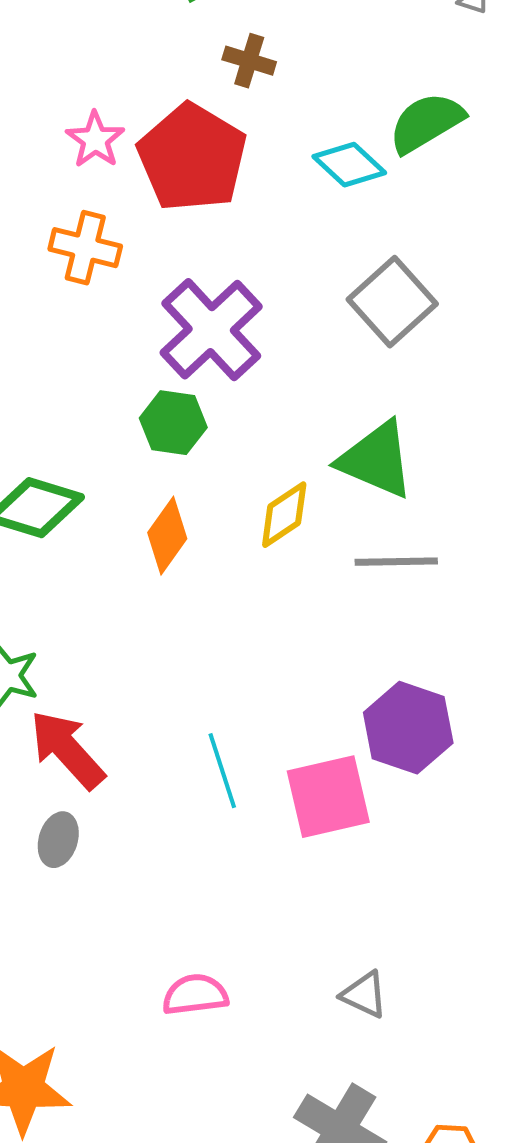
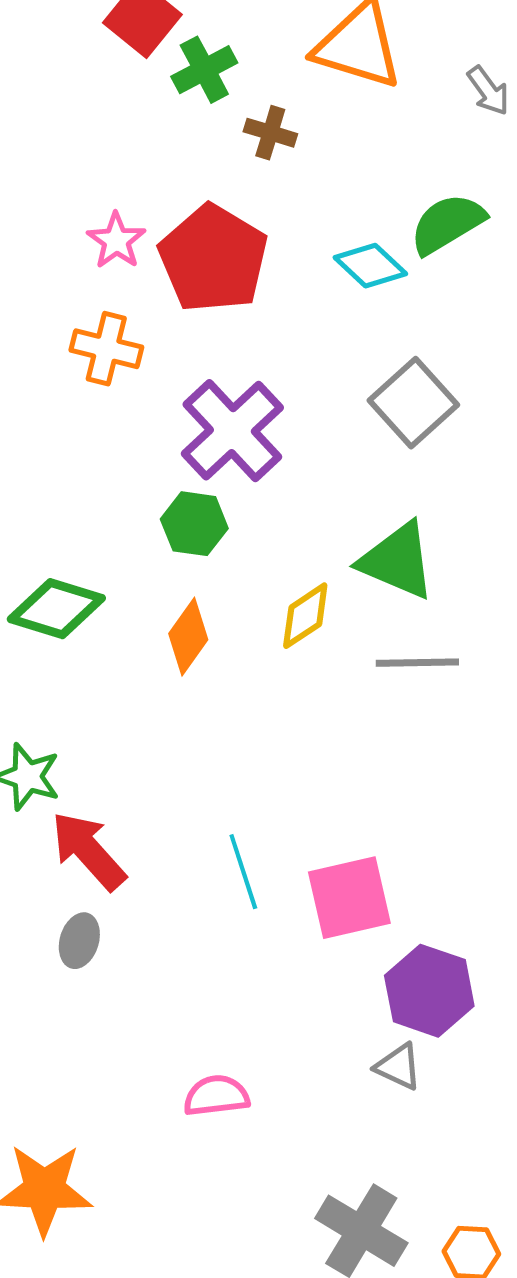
brown cross: (249, 61) -> (270, 133), moved
purple hexagon: (408, 728) -> (429, 991), moved
gray triangle: (364, 995) -> (398, 1067), moved

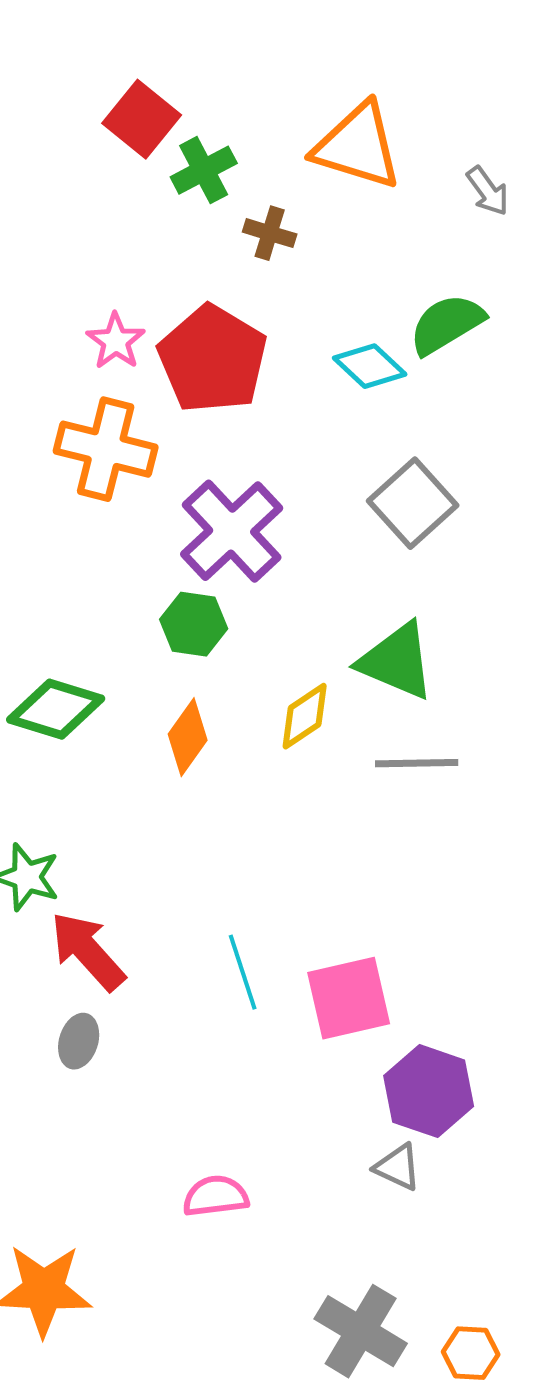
orange cross: (106, 349) -> (106, 449), size x1.4

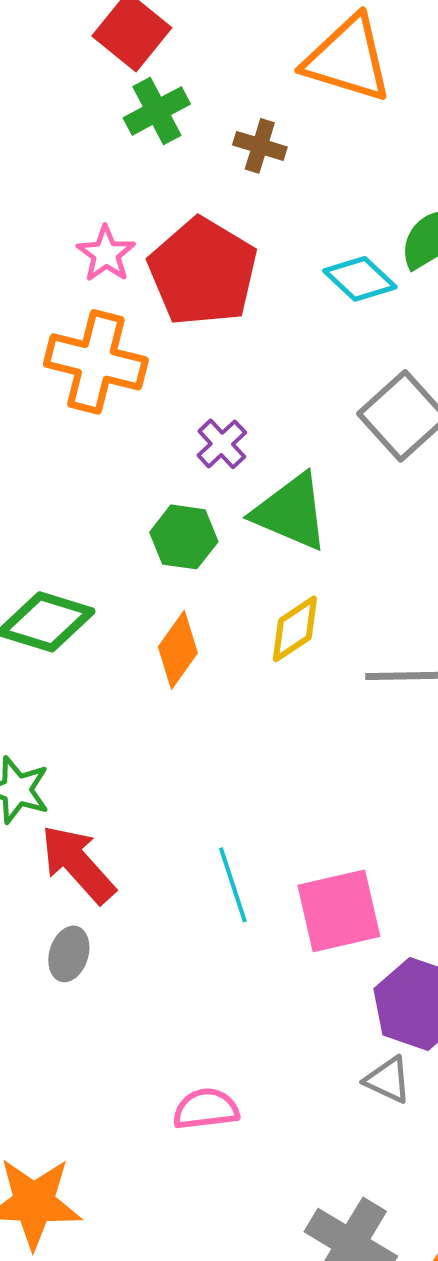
green cross: (204, 170) -> (157, 111), moved
purple cross: (232, 531) -> (222, 444), size x0.5
green triangle: (397, 661) -> (291, 512), moved

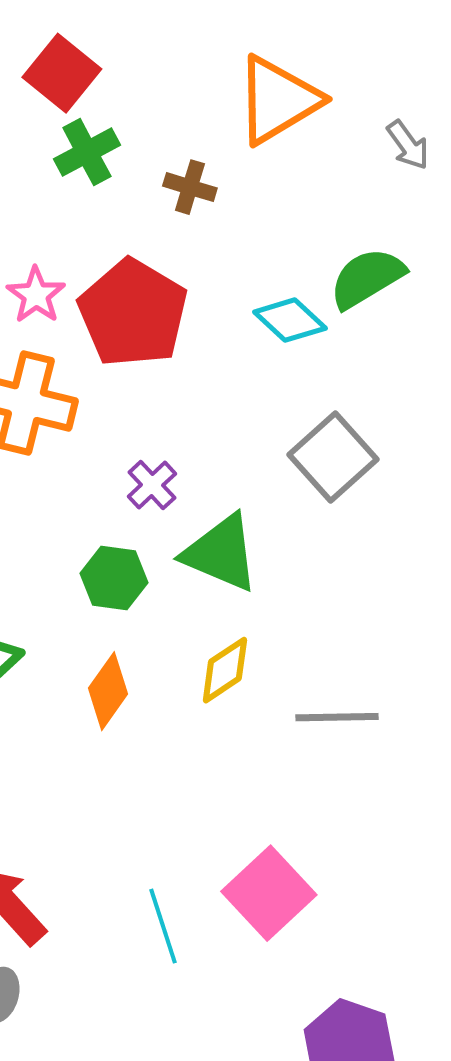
orange triangle: (348, 59) -> (278, 100), turned -48
pink square: (339, 911) -> (269, 893), moved, turned -30

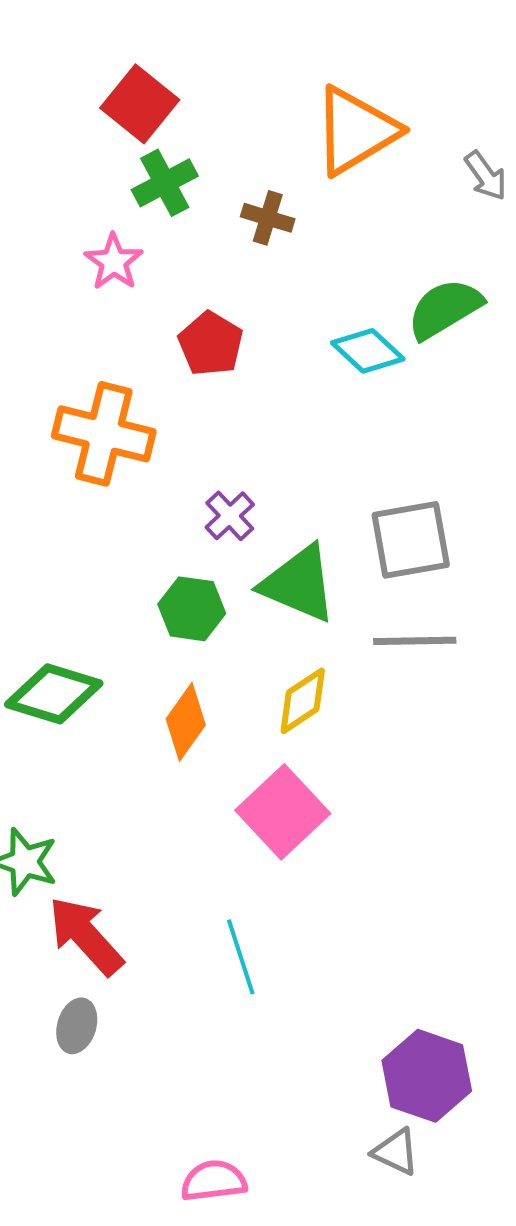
pink star: (36, 295) -> (114, 262), moved
red pentagon: (133, 313) -> (211, 344), size x0.6
gray square: (333, 457) -> (411, 540), moved, turned 32
gray line: (337, 717) -> (415, 641), moved
pink square: (269, 893) -> (283, 812), moved

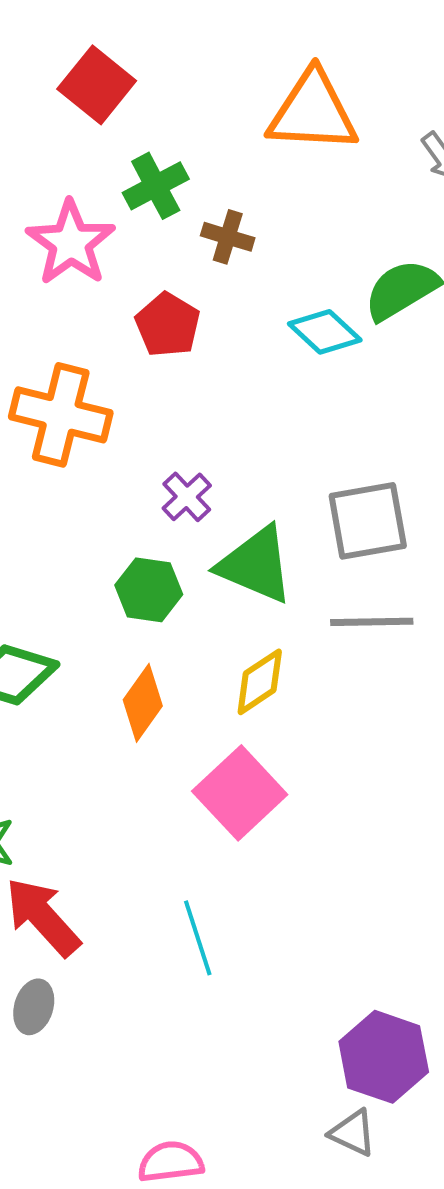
orange triangle: (356, 131) -> (313, 112), turned 34
green cross: (165, 183) -> (156, 186), moved
brown cross: (268, 218) -> (228, 237), moved
pink star: (114, 262) -> (71, 243), size x1.5

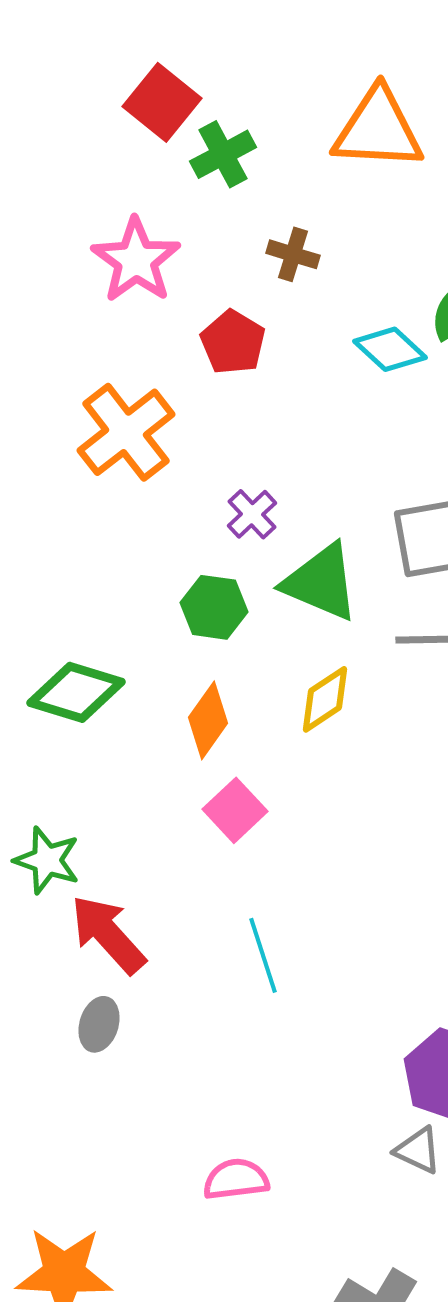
green cross: (156, 186) -> (223, 154), moved
orange cross: (61, 415) -> (126, 432), turned 38
pink square: (240, 793) -> (235, 810), moved, size x0.7

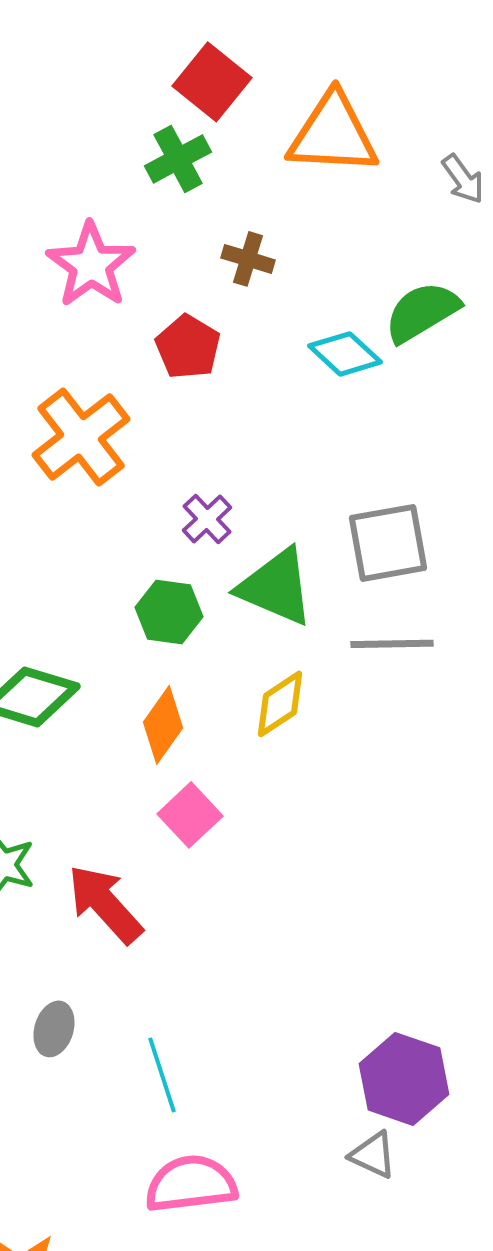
red square: (162, 102) -> (212, 82), moved
red arrow: (108, 934) -> (105, 904), moved
cyan line: (263, 955) -> (162, 1075), moved
pink semicircle: (236, 1179) -> (191, 1184), size x1.4

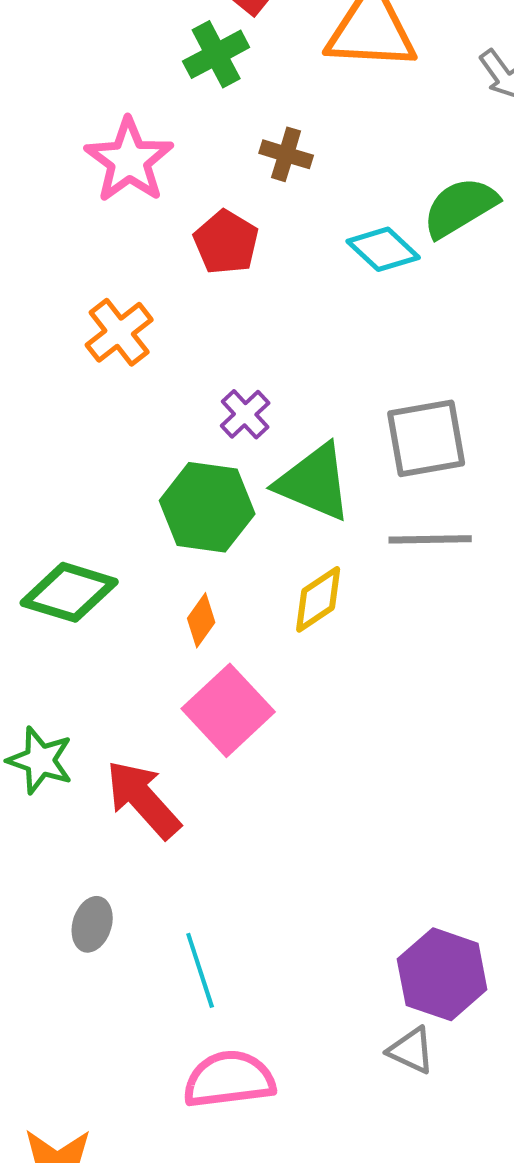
orange cross: (81, 437) -> (119, 332), size x0.7
green hexagon: (169, 612) -> (207, 507), size x1.4
orange diamond: (163, 725) -> (201, 620), size x0.7
pink square: (190, 815) -> (228, 710), size x1.4

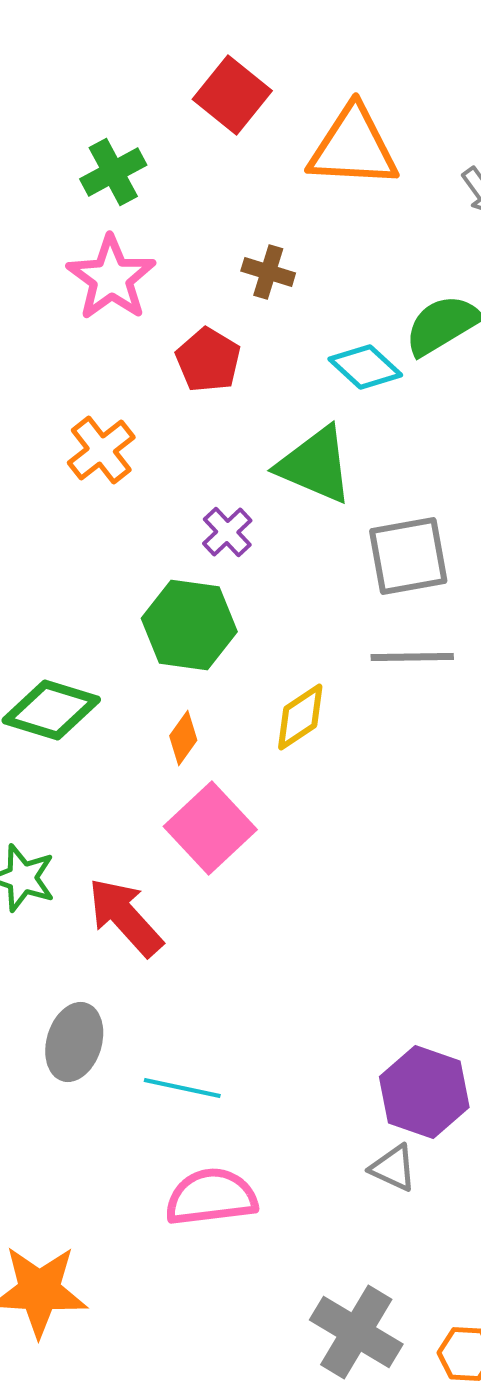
green cross: (216, 54) -> (113, 172), moved
green triangle: (314, 482) -> (315, 465), moved
gray ellipse: (92, 924) -> (74, 1042), size x1.4
cyan line: (200, 970) -> (182, 1088), turned -60

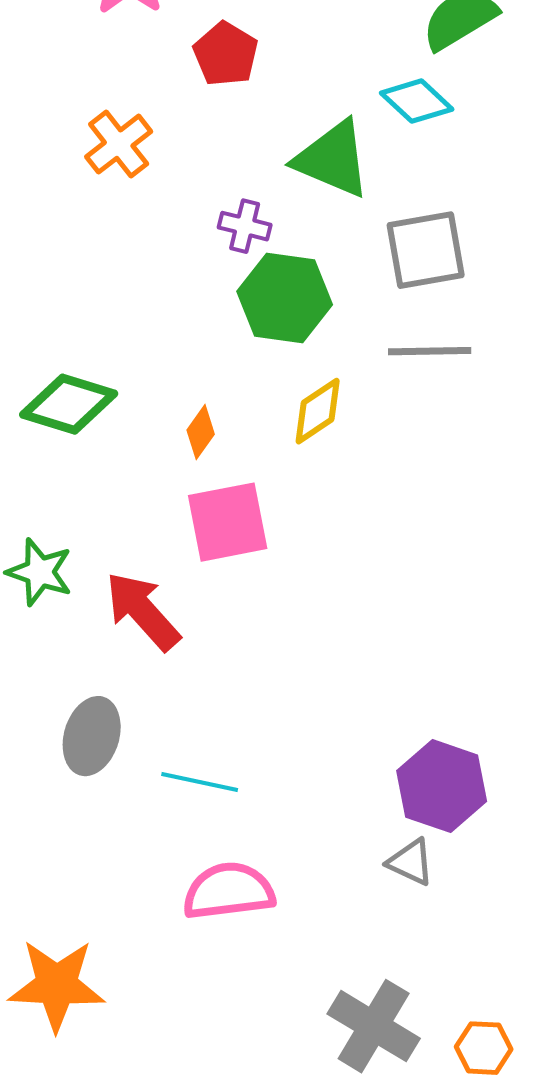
cyan diamond: (365, 367) -> (417, 101), moved
purple cross: (227, 532) -> (245, 226), turned -33
green hexagon: (189, 625) -> (285, 298), moved
pink square: (210, 828) -> (228, 522), turned 32

